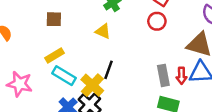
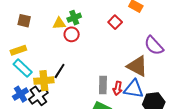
red circle: (157, 21) -> (72, 34), moved
yellow triangle: (103, 31) -> (59, 23), moved, turned -40
yellow cross: (92, 85) -> (44, 81), turned 30

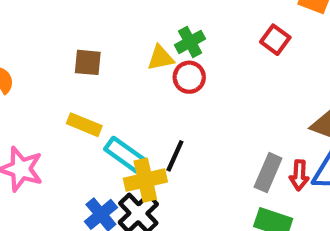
yellow rectangle: (18, 50) -> (84, 125), turned 49
cyan rectangle: (23, 68) -> (125, 155), moved
gray rectangle: (103, 85) -> (268, 173), turned 30

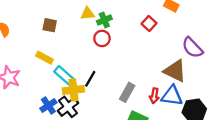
yellow triangle: (161, 58) -> (88, 13), moved
gray rectangle: (268, 173) -> (127, 92), moved

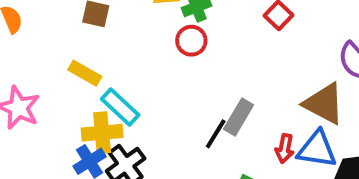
black line: (90, 79) -> (216, 134), moved
yellow cross: (73, 90) -> (102, 133), moved
gray rectangle: (127, 92) -> (239, 117), moved

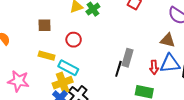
red circle: (191, 41) -> (74, 40), moved
brown triangle: (324, 104) -> (168, 40), size x0.7

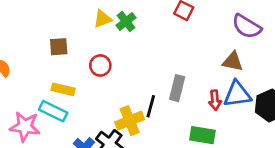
cyan rectangle: (68, 68) -> (53, 111), moved
black line: (118, 69) -> (151, 106), moved
yellow cross: (63, 83) -> (130, 121), moved

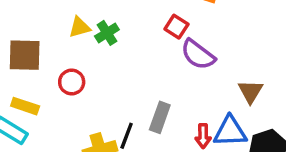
purple semicircle: (247, 26) -> (198, 55), moved
brown square: (59, 47) -> (25, 55), size x1.5
brown triangle: (233, 62) -> (251, 92), moved, turned 45

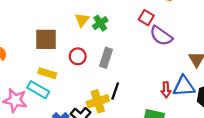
yellow triangle: (80, 27) -> (82, 20), turned -35
gray rectangle: (160, 117) -> (106, 58), moved

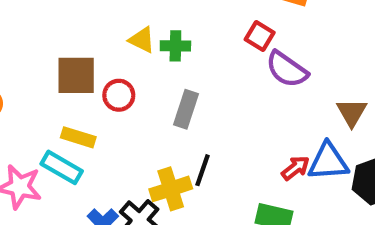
yellow triangle: (82, 20) -> (142, 40), turned -42
green cross: (100, 23) -> (175, 46), turned 35
red circle: (78, 56) -> (119, 95), moved
red arrow: (166, 90) -> (296, 168), turned -126

